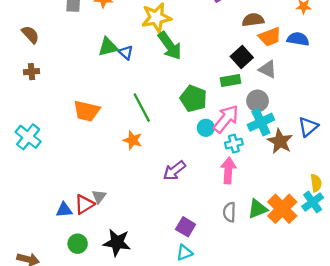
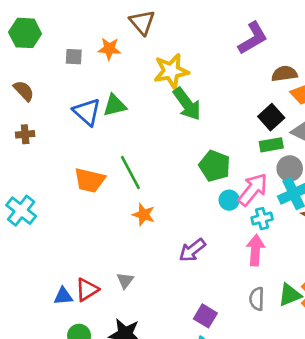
blue triangle: (126, 52) -> (87, 112), moved, size x1.6
green rectangle: (231, 81) -> (271, 145), moved
green line: (142, 108) -> (130, 172), moved
gray triangle: (99, 196) -> (125, 280), moved

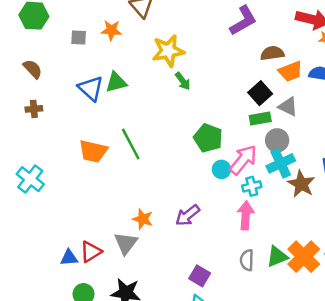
green arrow: (187, 104) -> (183, 81), size x0.6
orange star: (144, 215) -> (143, 219), moved
gray triangle: (125, 280) -> (126, 243), size x1.5

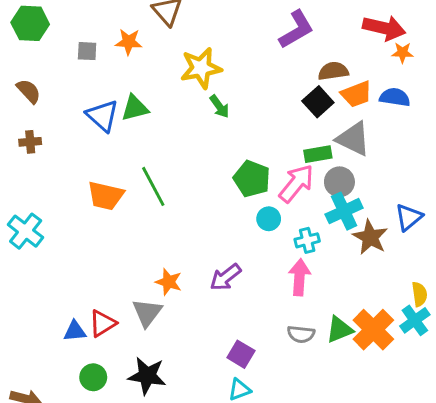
black square: (260, 93) -> (318, 102), moved
gray triangle: (288, 106) -> (353, 139), size x1.4
pink arrow: (243, 160) -> (296, 183), moved
gray semicircle: (247, 260) -> (301, 334), turned -85

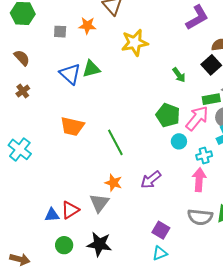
green arrow: (219, 106) -> (179, 75), moved
brown cross: (30, 142) -> (23, 91), turned -32
green line: (153, 186) -> (115, 142), moved
gray semicircle: (301, 334) -> (200, 217), size x1.4

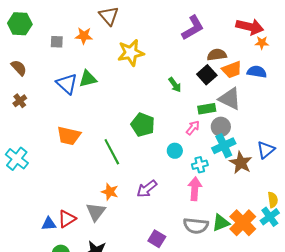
green pentagon: (168, 115) -> (143, 125), moved
pink arrow: (197, 118) -> (193, 128), size x0.6

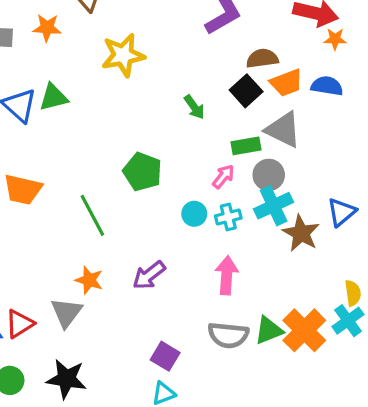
cyan cross: (200, 165) -> (228, 217), moved

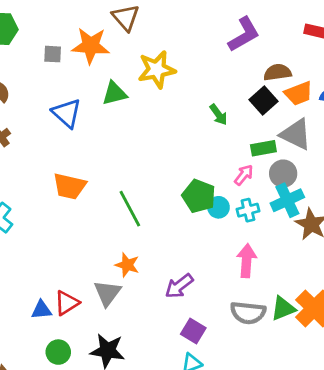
orange star: (47, 28) -> (91, 46), size x1.5
green triangle: (53, 97) -> (114, 93), moved
green pentagon: (142, 172) -> (199, 196), moved
purple arrow: (149, 275) -> (179, 286), moved

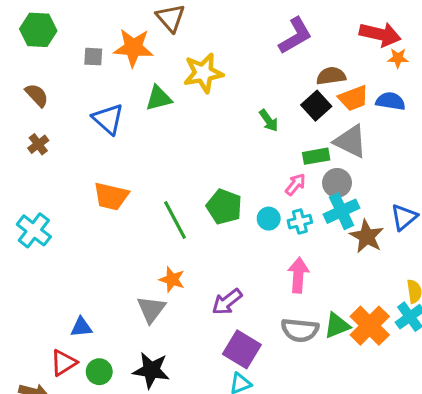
green pentagon: (199, 196) -> (224, 207), moved
red triangle: (67, 303) -> (64, 363), moved
purple square: (193, 331) -> (242, 349), size x1.4

